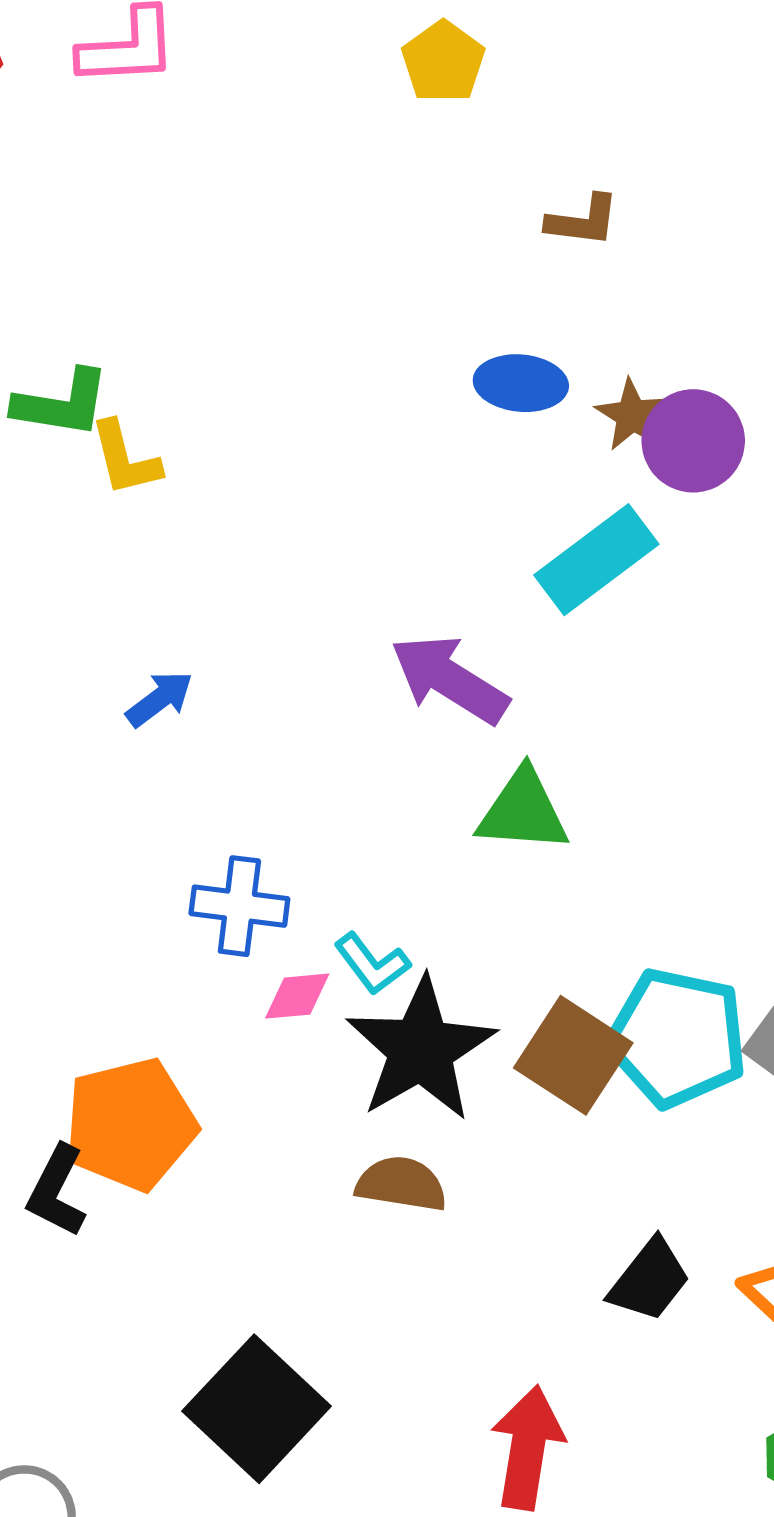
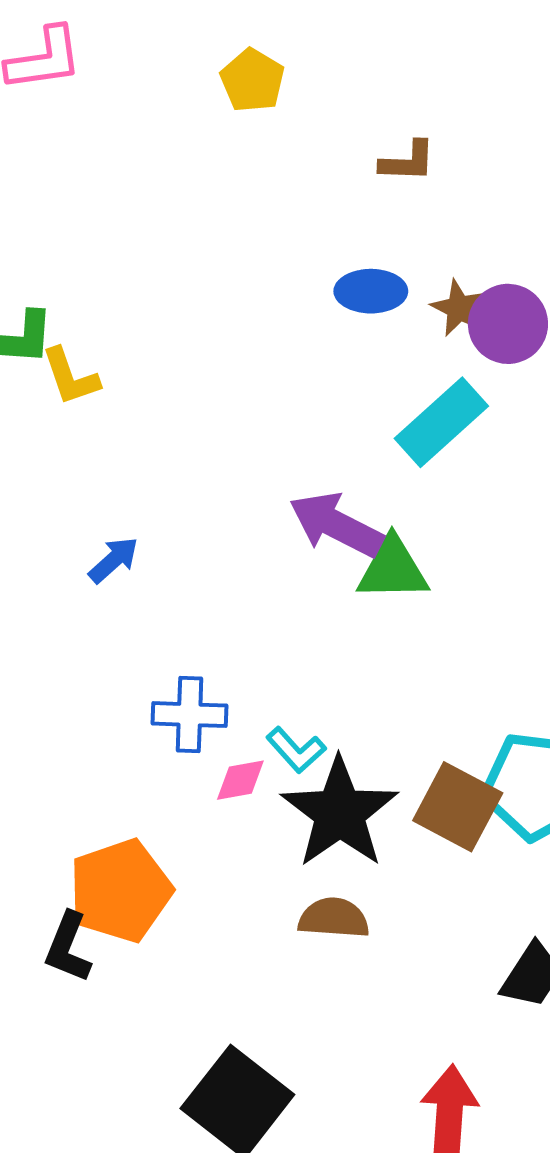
yellow pentagon: (443, 62) -> (252, 80), moved
green triangle: (523, 811) -> (393, 569), moved

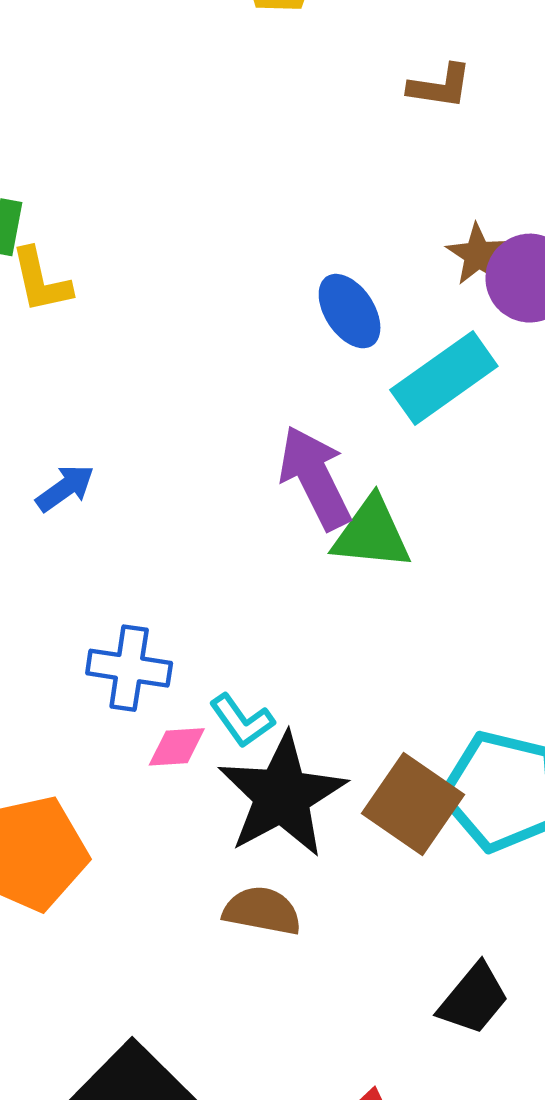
blue ellipse: (371, 291) -> (350, 311), moved, turned 50
purple arrow: (336, 525) -> (315, 478), turned 30

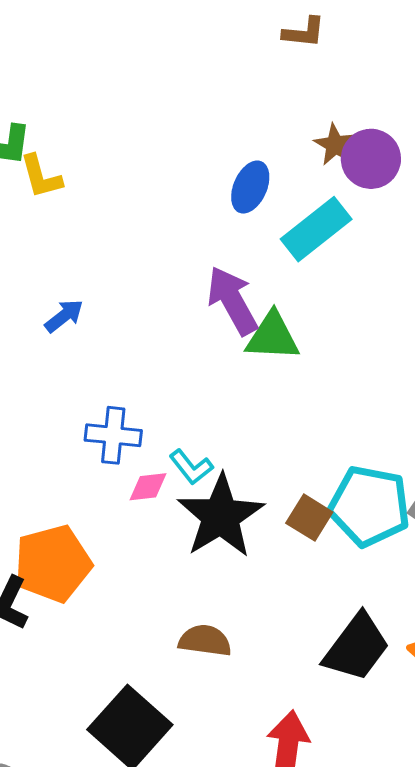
blue ellipse: (350, 311) -> (250, 187), turned 60
brown square: (413, 804) -> (309, 518), size x0.7
brown semicircle: (262, 911) -> (205, 641), moved
black trapezoid: (473, 999) -> (357, 647), size x1.4

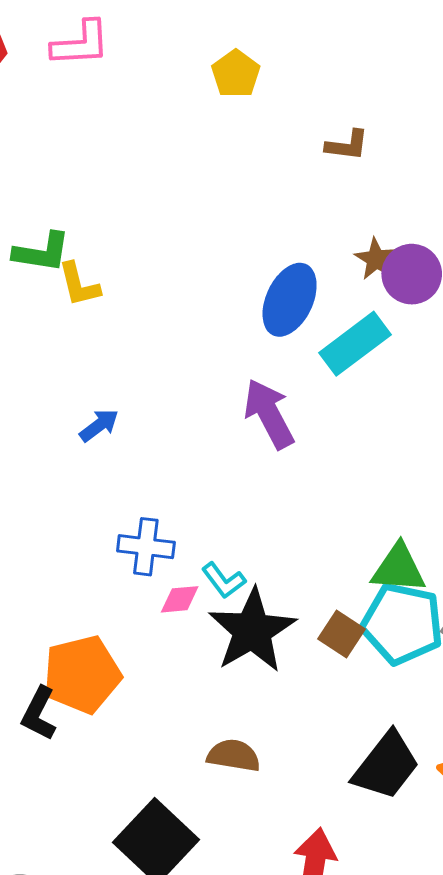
blue ellipse: (250, 187) -> (290, 300), size x1.4
green triangle: (273, 336) -> (399, 568), moved

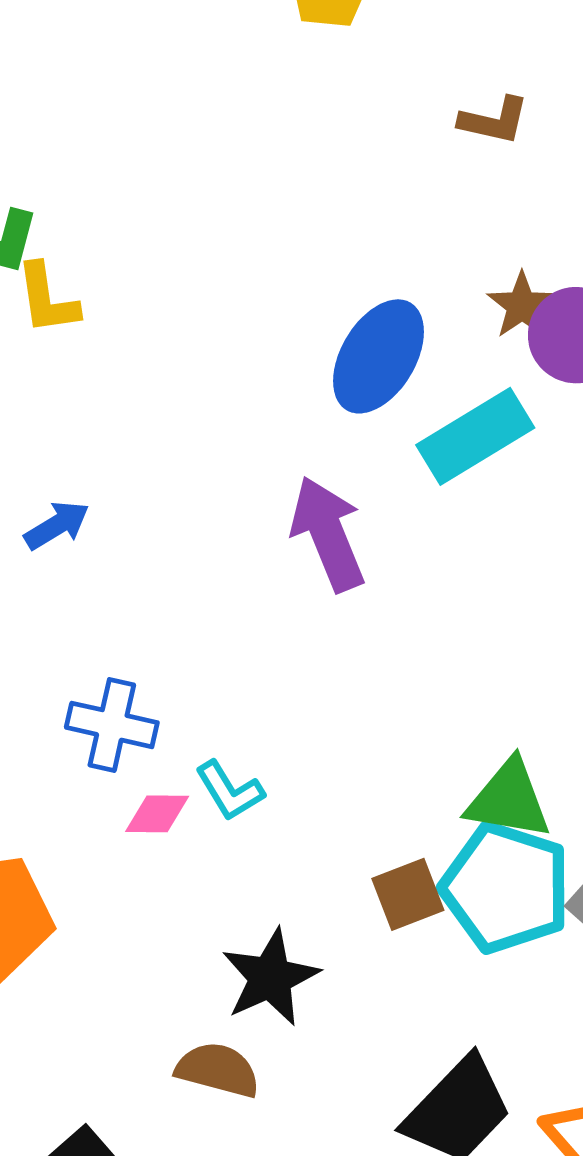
black star: (252, 631) -> (270, 977), moved, size x0.7
brown square: (341, 634) -> (408, 894), turned 30

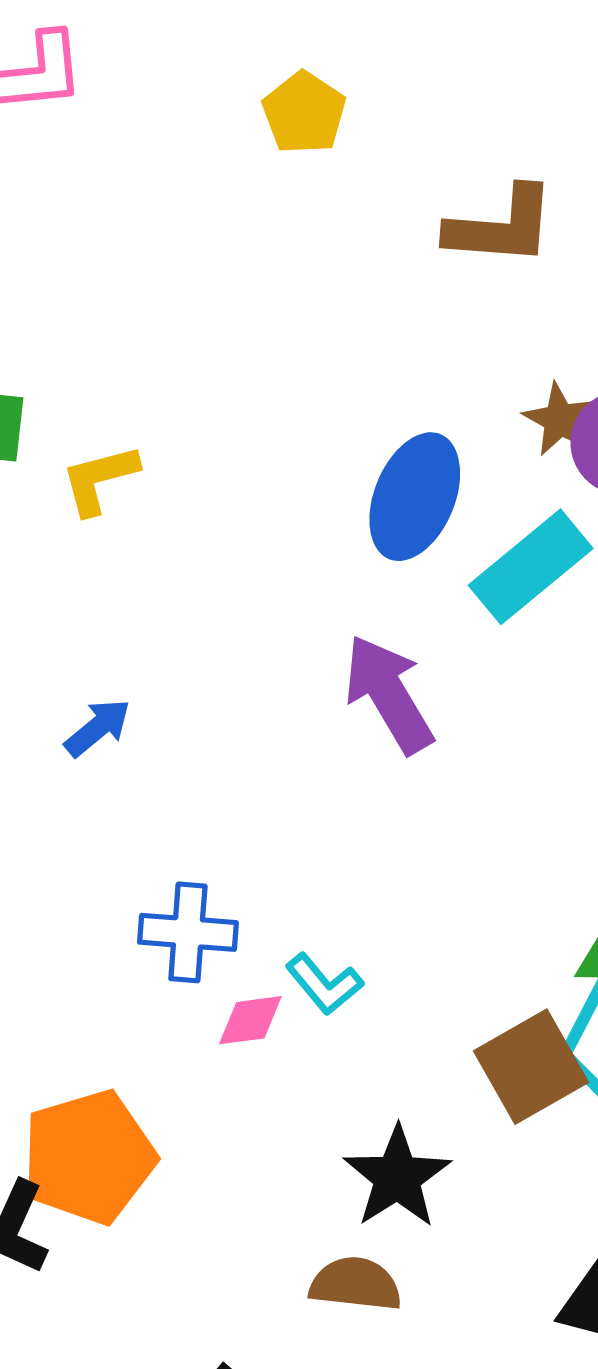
brown L-shape: (494, 121) -> (501, 226), size x1.5
yellow L-shape: (47, 299) -> (100, 479), moved, turned 92
brown square: (408, 894) -> (531, 1067), size x1.4

